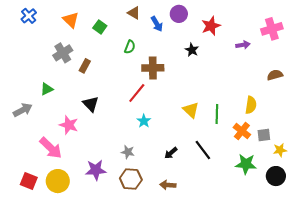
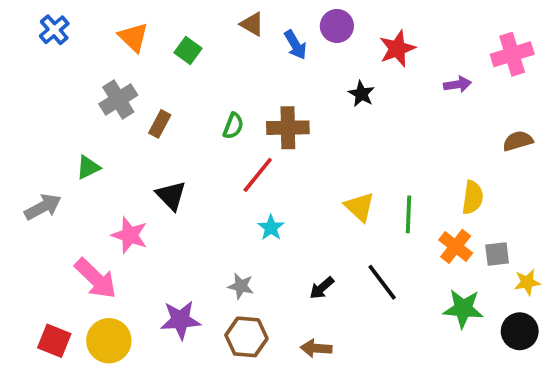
green semicircle: (130, 47) -> (233, 126), moved

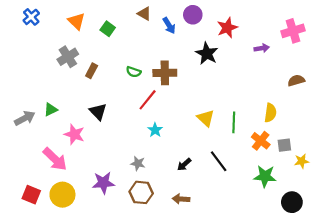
black star: (361, 94) -> (207, 54), size x1.5
green semicircle: (233, 126) -> (134, 72), turned 88
green triangle: (88, 167) -> (51, 110), moved
black circle: (520, 331) -> (292, 202), moved

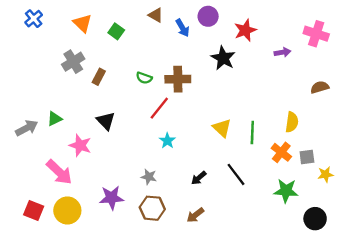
pink cross: (293, 31) -> (316, 34), turned 35
brown arrow: (181, 199) -> (195, 215), turned -42

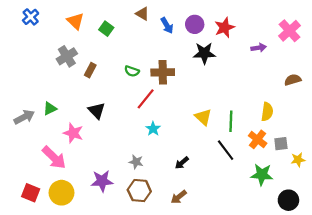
purple circle: (208, 16) -> (195, 24), moved
pink cross: (316, 34) -> (290, 31), turned 30
black star: (223, 58) -> (204, 53), turned -30
black line: (236, 174) -> (226, 150), moved

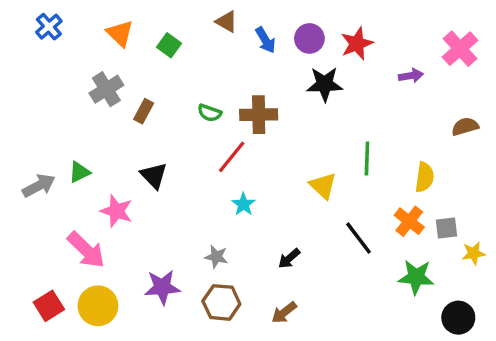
green line: (231, 121) -> (367, 159), moved
red square: (31, 193) -> (49, 306), turned 36

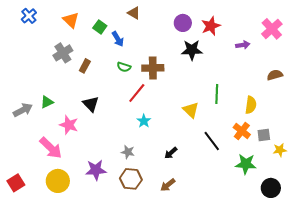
blue arrow: (265, 40) -> (118, 39), moved
red square: (49, 306) -> (16, 183), moved

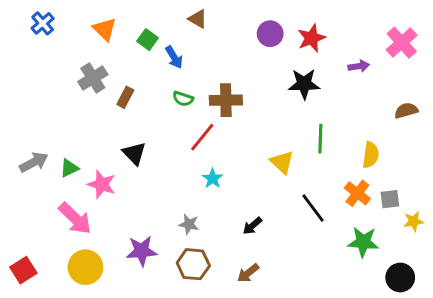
black star: (192, 50) -> (304, 84), moved
green triangle: (47, 102) -> (69, 168), moved

